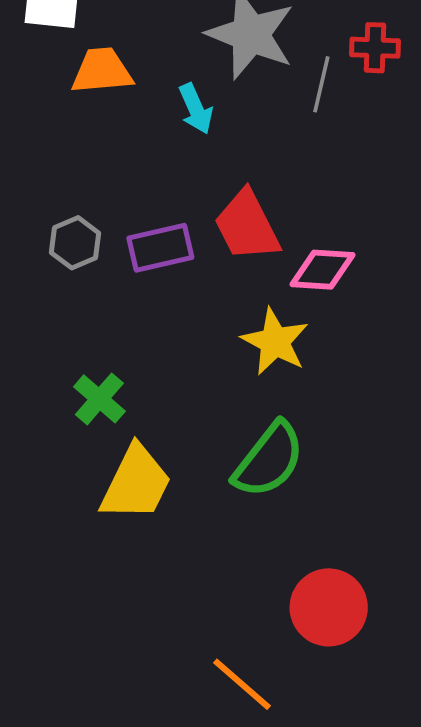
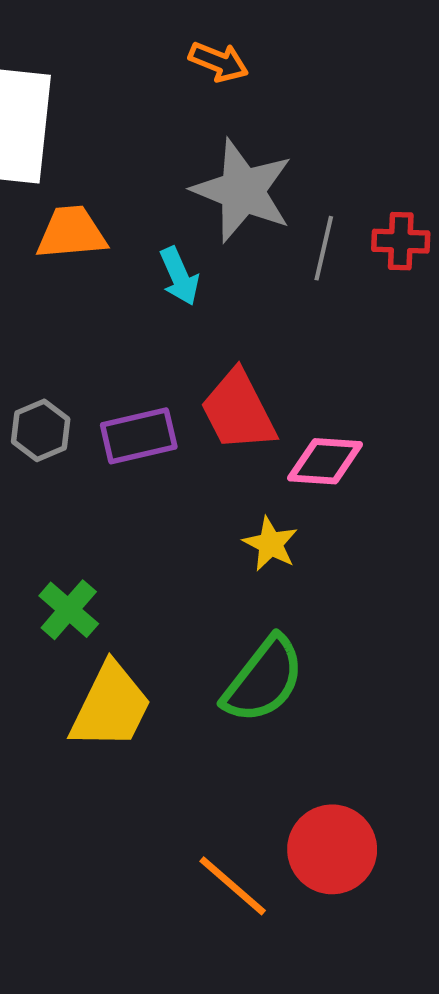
red cross: (375, 48) -> (401, 241), moved
yellow star: (275, 342) -> (270, 544), size x0.7
orange line: (242, 684) -> (233, 886), moved

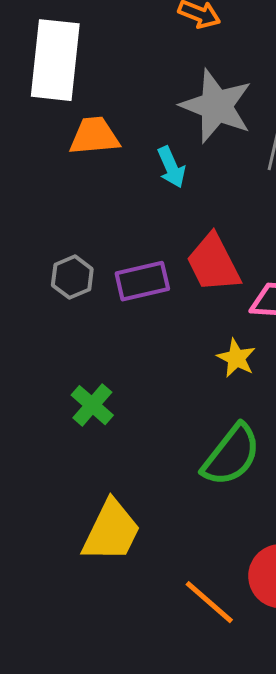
yellow trapezoid: (111, 706) -> (111, 531), moved

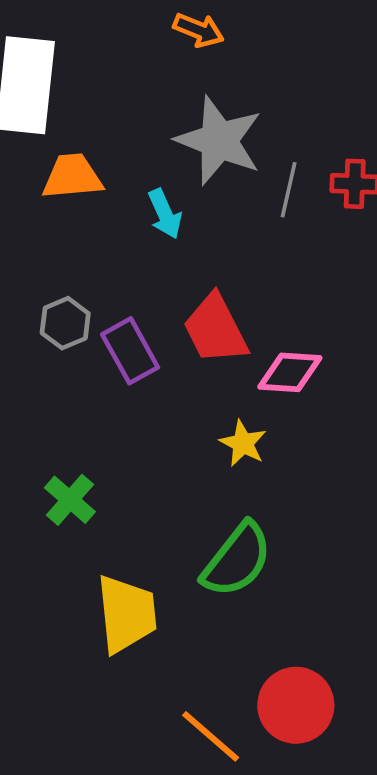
gray hexagon: (72, 277) -> (65, 323), moved
purple rectangle: (142, 281) -> (130, 351), turned 74
yellow trapezoid: (111, 531) -> (126, 614), moved, turned -32

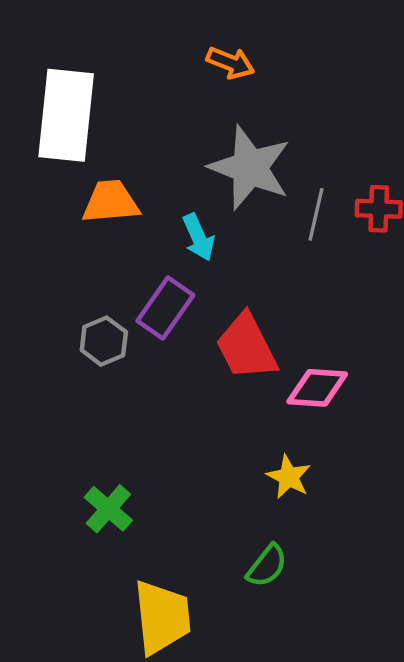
purple rectangle: (130, 351) -> (165, 308), moved, turned 64
yellow star: (243, 443) -> (289, 477), moved
green semicircle: (237, 560) -> (267, 566), size x0.6

